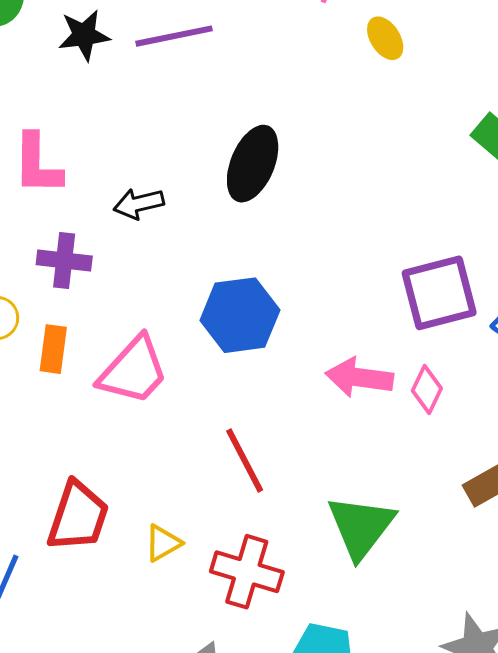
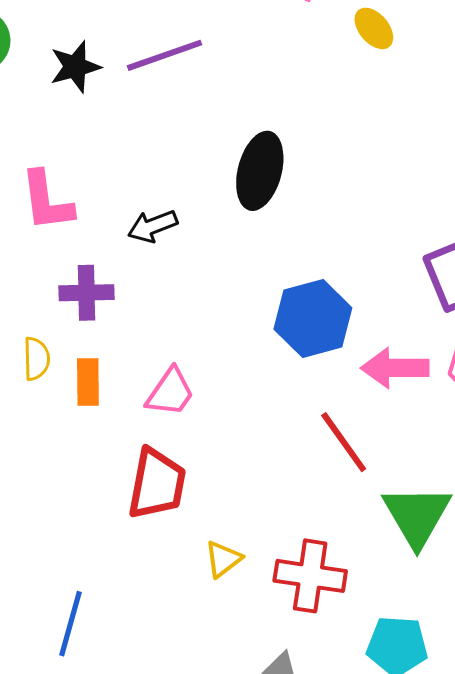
blue hexagon: (240, 315) -> (313, 318), moved
pink trapezoid: (133, 371) -> (170, 392), size x0.7
red line: (245, 461) -> (344, 442), moved
red trapezoid: (78, 516) -> (157, 484), moved

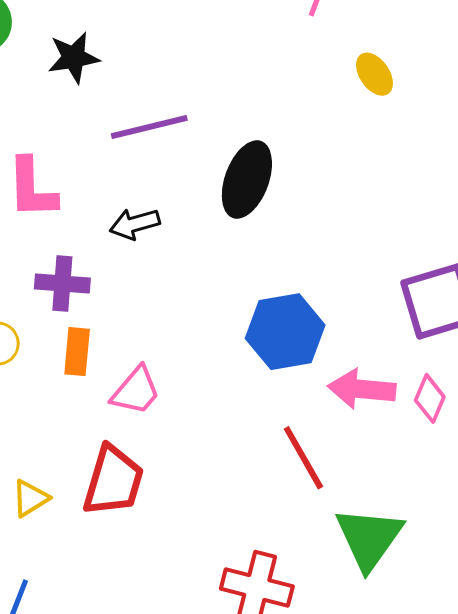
yellow ellipse: (374, 28) -> (374, 74), moved
purple line: (165, 55) -> (149, 127), moved
orange rectangle: (88, 382) -> (77, 352), moved
yellow triangle: (223, 559) -> (30, 498), moved

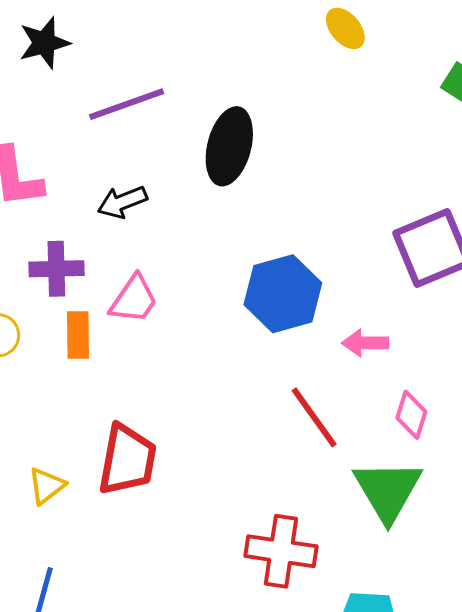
pink arrow: (362, 389) -> (365, 343), size x0.7
pink trapezoid: (136, 391) -> (134, 299), moved
pink diamond: (430, 398) -> (411, 415), moved

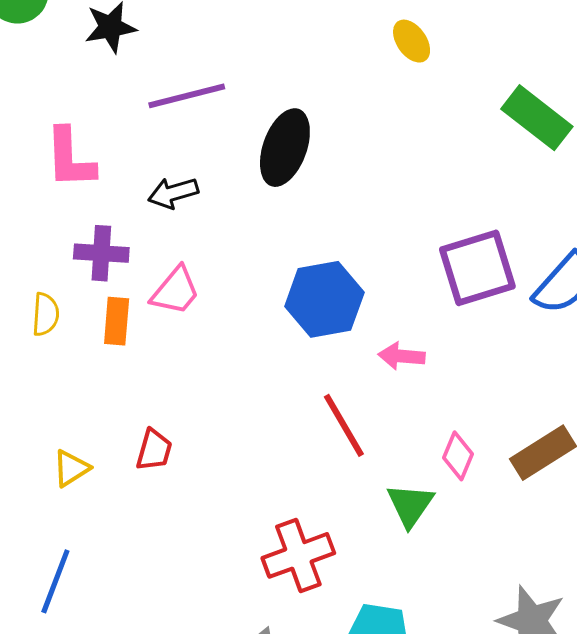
pink diamond: (411, 415) -> (458, 456), moved
red trapezoid: (127, 460) -> (154, 450), size x0.6
green triangle: (388, 490) -> (410, 505), size x0.7
red cross: (281, 551) -> (298, 555), turned -34

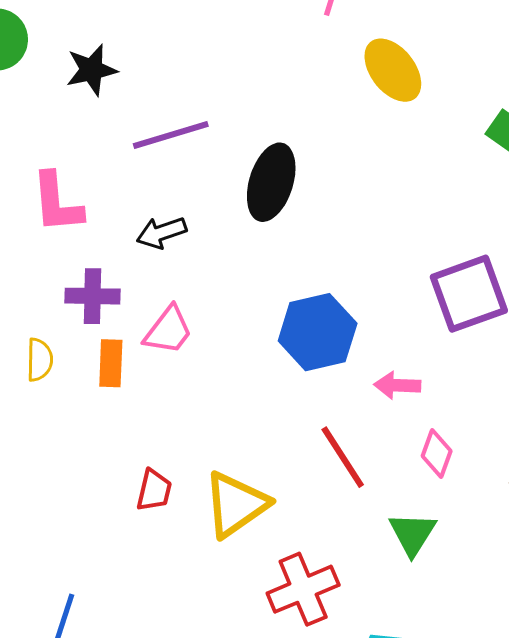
yellow ellipse: (412, 41) -> (393, 70), size x1.5
pink diamond: (458, 456) -> (437, 453), moved
yellow triangle: (71, 468) -> (236, 504), moved, size x1.8

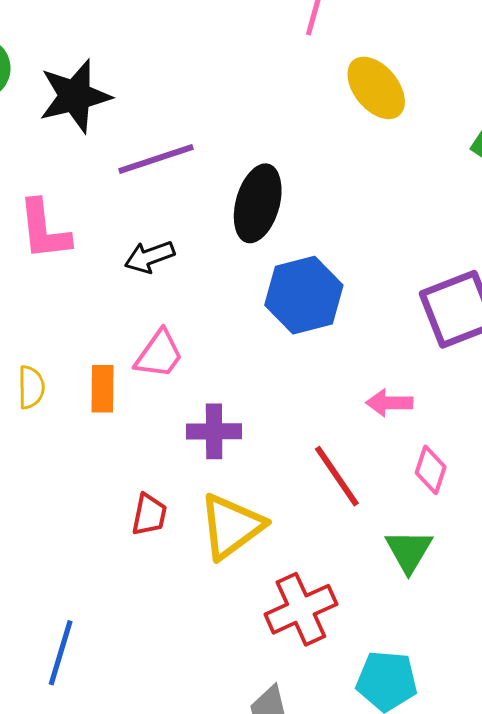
black star: (91, 70) -> (75, 96), size x1.4
purple cross: (93, 296) -> (214, 431), moved
blue hexagon: (318, 332) -> (304, 295), moved

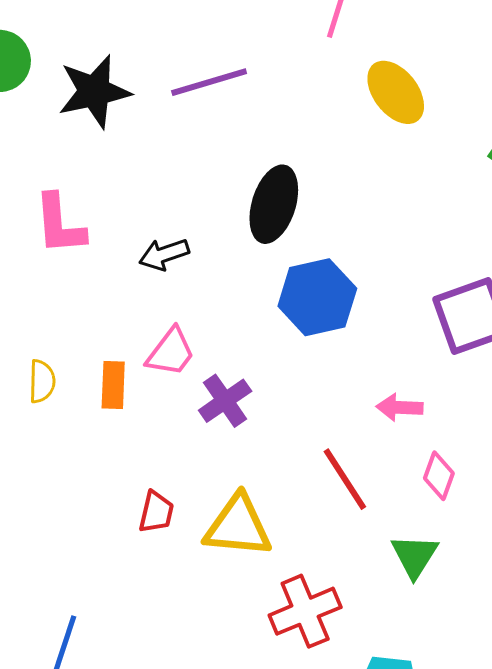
purple line: (156, 159) -> (209, 82), moved
purple cross: (214, 431) -> (225, 401), moved, turned -36
yellow triangle: (231, 526) -> (238, 526), turned 40

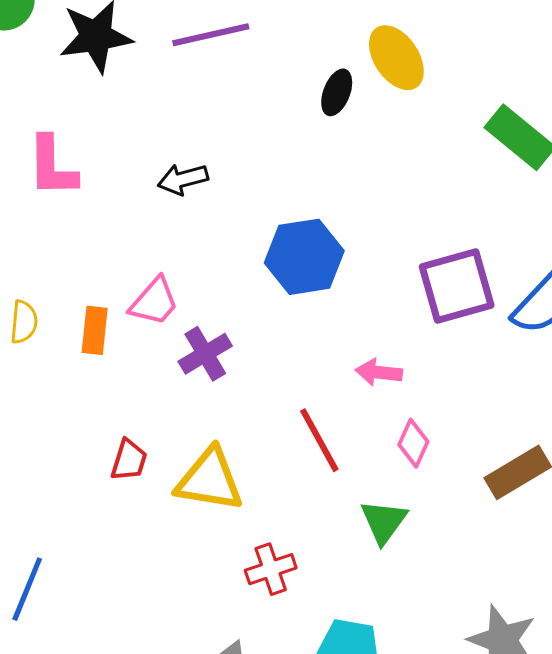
black ellipse: (274, 204) -> (337, 92), moved, size x0.6
black arrow: (164, 254) -> (183, 179), moved
red cross: (305, 611) -> (271, 569), size x0.7

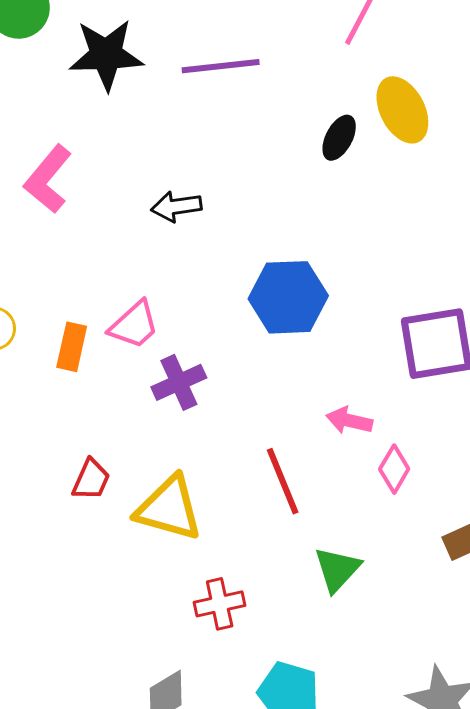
pink L-shape: (52, 166) -> (48, 179), turned 34
pink diamond: (413, 443) -> (394, 469), moved

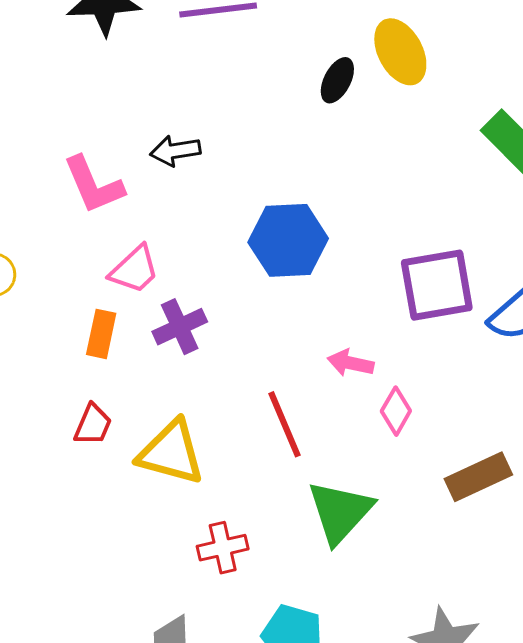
pink L-shape: (48, 179) -> (94, 185), moved, turned -62
orange rectangle: (72, 347) -> (101, 334), moved
green triangle: (337, 569) -> (340, 512), size x1.4

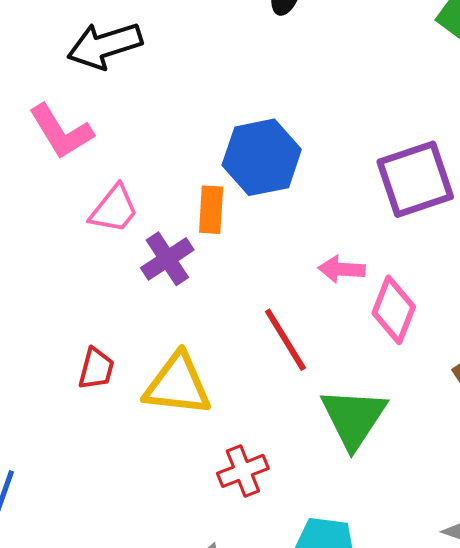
black arrow: (175, 151) -> (105, 45), moved, size x1.5
orange rectangle: (101, 334) -> (211, 210), moved
pink diamond: (396, 411) -> (394, 310), size x1.4

